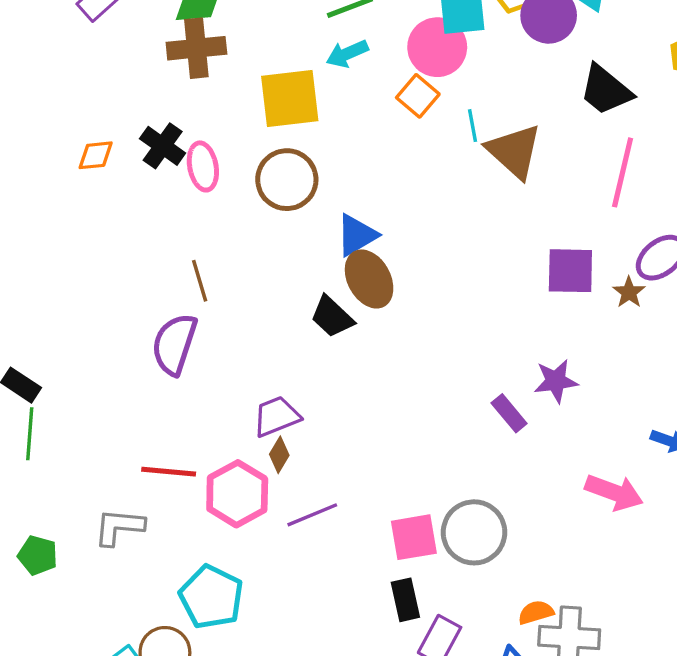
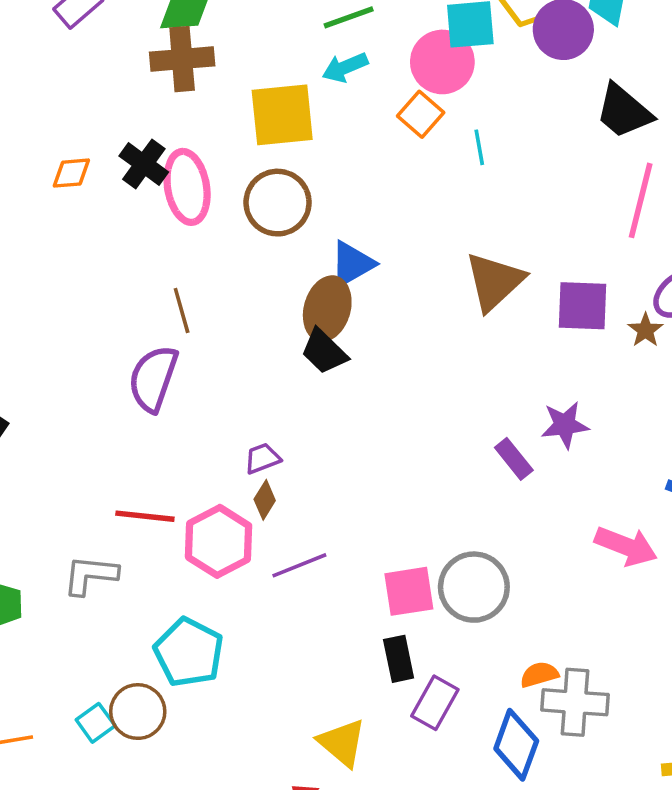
brown triangle: (514, 151) -> (495, 281), moved, turned 34
pink ellipse: (203, 166) -> (187, 187), size x1.4
brown ellipse: (369, 279) -> (327, 309), moved, turned 44
purple trapezoid: (276, 416) -> (262, 458), size x0.7

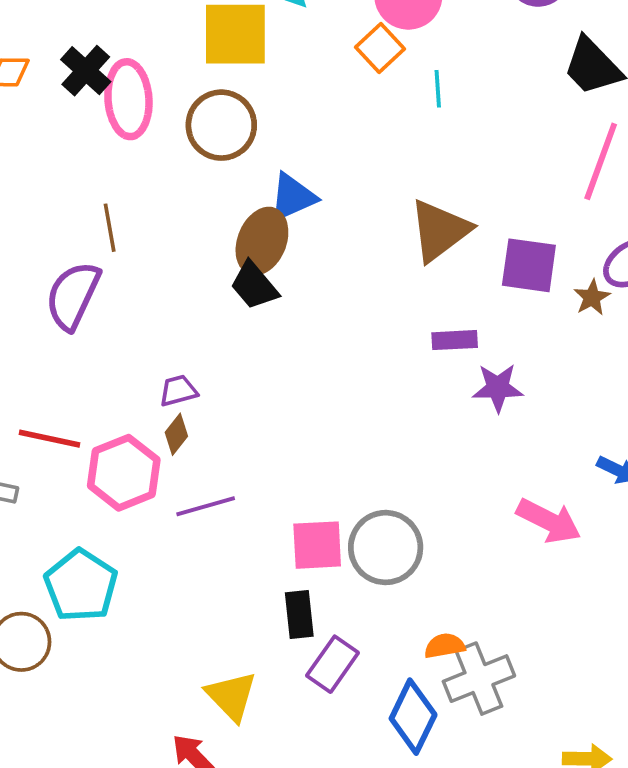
purple rectangle: (514, 459) -> (455, 340), moved, turned -60
gray cross: (575, 702) -> (479, 679), turned -32

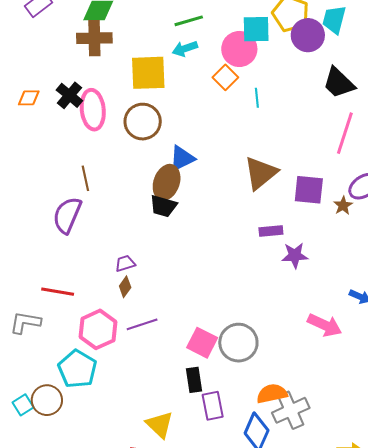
black trapezoid: (254, 286) -> (163, 206), turned -32
pink hexagon: (124, 473) -> (98, 329), moved
pink square: (317, 545) -> (202, 343), turned 32
orange semicircle: (445, 646) -> (272, 394), size x1.4
purple rectangle: (333, 664) -> (213, 406), turned -44

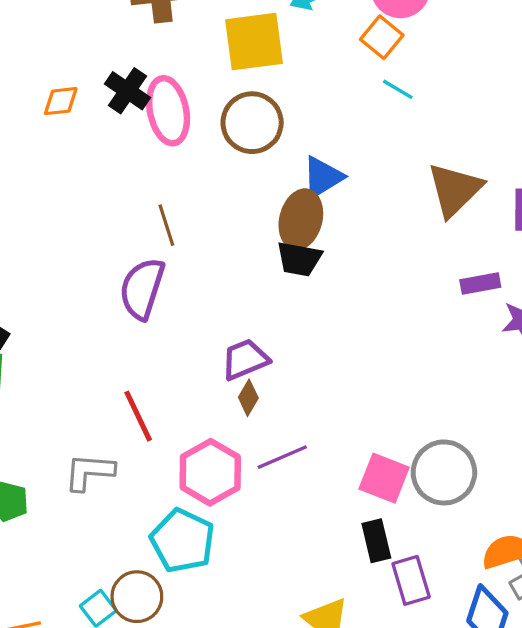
cyan line: (257, 98) -> (398, 89), moved, turned -48
purple trapezoid: (125, 263) -> (245, 359), size x1.4
red line: (58, 292) -> (138, 416), turned 60

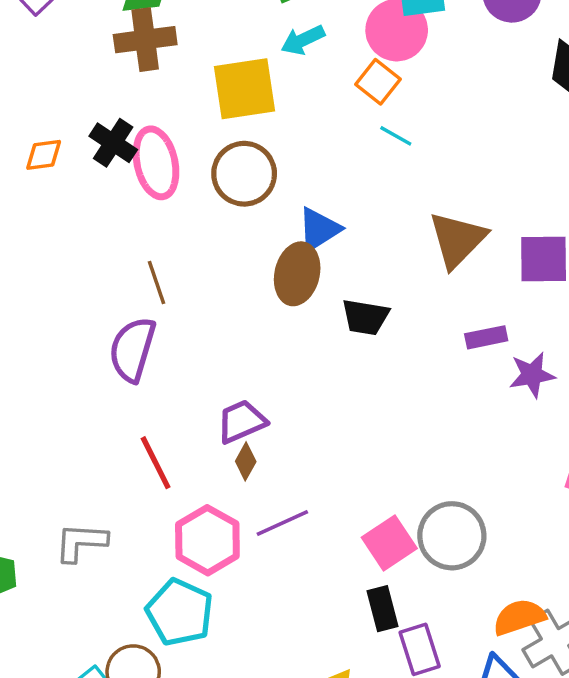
black trapezoid: (299, 259) -> (365, 317), moved
red line: (138, 416) -> (156, 463), moved
pink square: (384, 478) -> (389, 543), turned 36

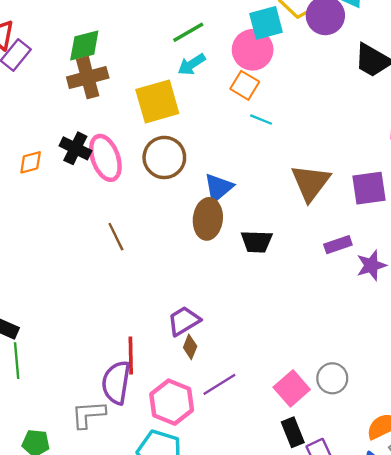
purple semicircle: (132, 349) -> (116, 382), moved
red line: (156, 463) -> (131, 355), turned 33
gray circle: (452, 536) -> (332, 378), size x0.7

